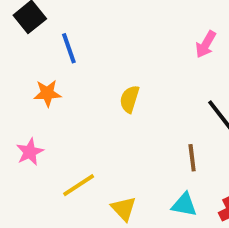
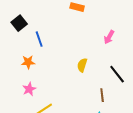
yellow semicircle: (130, 99) -> (82, 65), moved
pink star: (30, 152) -> (29, 89), moved

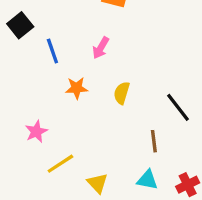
pink arrow: (109, 37) -> (101, 48), moved
orange star: (28, 62) -> (77, 88), moved

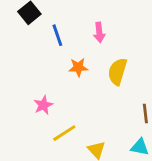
pink arrow: (101, 48) -> (99, 32), turned -36
yellow semicircle: (122, 93) -> (117, 72), size x1.4

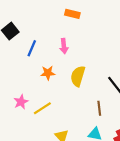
blue line: (57, 35) -> (32, 48), turned 42
yellow line: (64, 133) -> (42, 108), moved

